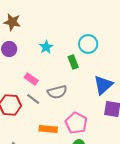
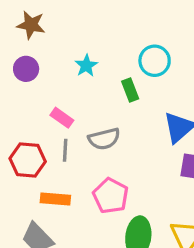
gray line: (33, 99) -> (65, 150), turned 56
pink pentagon: (76, 123) -> (111, 196), moved
orange rectangle: (48, 129) -> (55, 199), moved

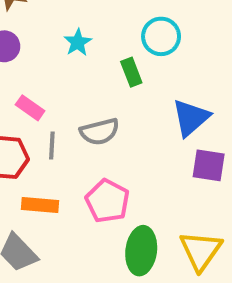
pink rectangle: (62, 118) -> (30, 108), moved

